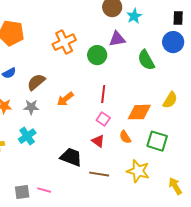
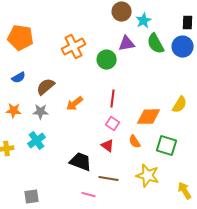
green semicircle: (146, 60) -> (156, 44), moved
pink line: (44, 190) -> (89, 195), moved

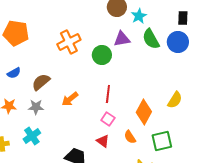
orange diamond: (149, 117) -> (144, 112), turned -60
green square: (167, 146) -> (162, 141), turned -30

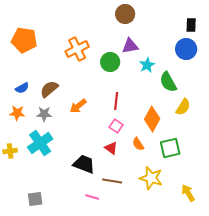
cyan star: (139, 16) -> (147, 65), moved
green semicircle: (151, 39) -> (168, 82), moved
blue semicircle: (14, 73) -> (22, 88), moved
cyan cross: (32, 136) -> (40, 143), size x1.4

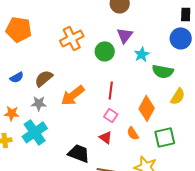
purple triangle: (130, 46) -> (125, 35), turned -42
green semicircle: (168, 82) -> (163, 71), turned -50
orange arrow: (78, 106) -> (73, 95), size x1.4
orange star: (17, 113) -> (12, 113), moved

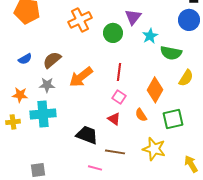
cyan cross: (35, 132) -> (43, 114), turned 30

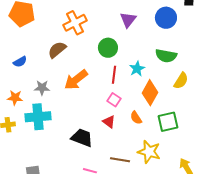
blue circle: (189, 20) -> (166, 18), moved
green circle: (113, 33) -> (108, 48), moved
cyan star: (150, 36) -> (137, 69), moved
brown semicircle: (52, 60) -> (57, 50), moved
brown line: (115, 152) -> (120, 160), moved

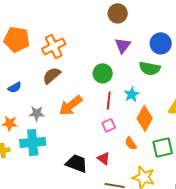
orange cross: (75, 23) -> (54, 46), moved
green semicircle: (166, 56) -> (150, 68), moved
pink square: (114, 100) -> (109, 125), turned 32
red triangle: (109, 122) -> (104, 158), moved

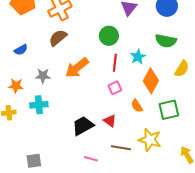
green semicircle: (150, 68) -> (166, 41), moved
cyan cross: (33, 142) -> (39, 105), size x0.7
black trapezoid: (77, 163) -> (83, 126), turned -50

